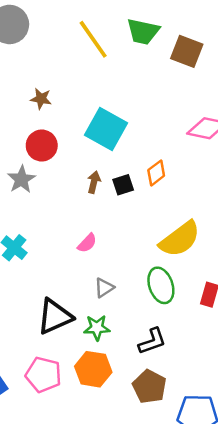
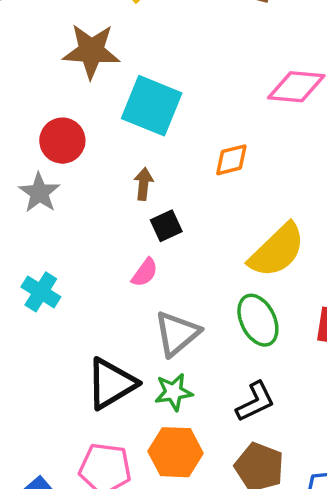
brown star: (41, 99) -> (91, 51), moved, size x1.8
orange diamond: (156, 173) -> (231, 160), turned 30
black square: (123, 185) -> (166, 226), moved
gray triangle: (104, 288) -> (177, 333), size x1.6

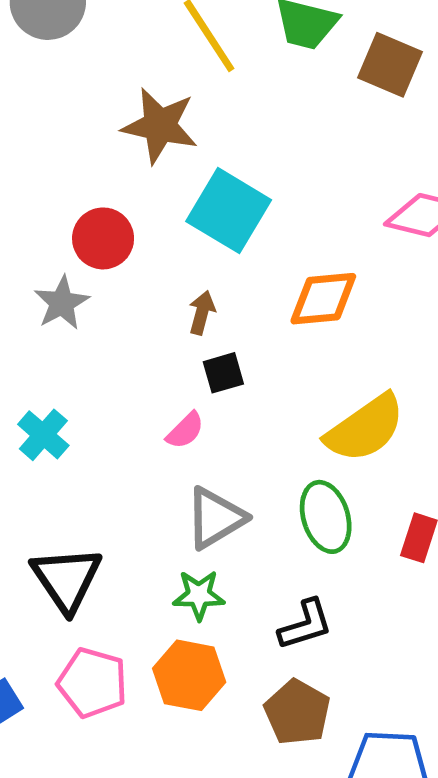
orange diamond: (231, 160) -> (323, 299), size x1.4
black triangle: (111, 383) -> (67, 579), moved, turned -42

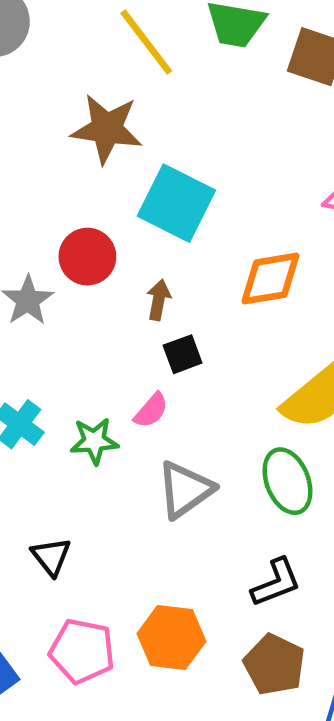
red circle: (103, 238) -> (87, 257), moved
black triangle: (67, 579) -> (51, 556), size x0.6
green star: (199, 595) -> (94, 441), moved

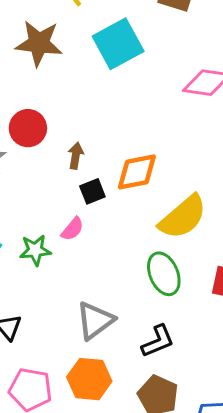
cyan square: (176, 203) -> (118, 44), moved, turned 36
orange diamond: (270, 279) -> (137, 172), moved
gray triangle: (185, 490) -> (95, 321), moved

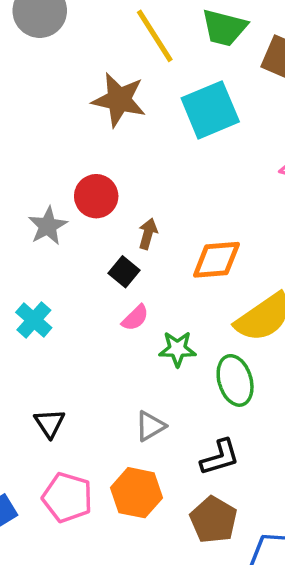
black square: (92, 191) -> (124, 272), moved, turned -35
green star: (35, 250) -> (177, 349), moved
gray triangle: (95, 321) -> (150, 426), size x0.7

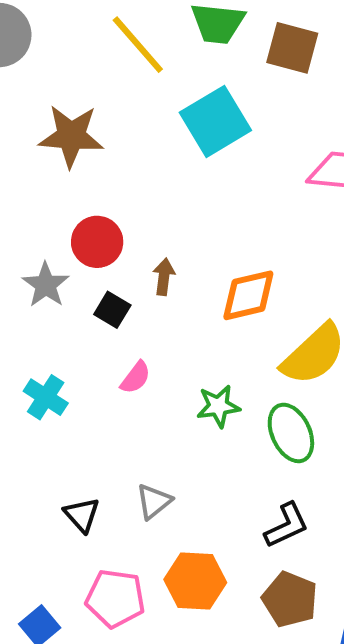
brown star: (119, 100) -> (71, 136), moved
black square: (124, 272) -> (112, 310), moved
pink semicircle: (135, 318) -> (136, 378), moved
gray triangle: (150, 426) -> (154, 502), moved

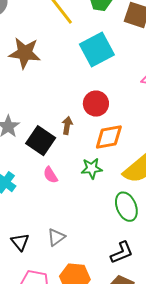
red circle: (97, 242) -> (96, 104), moved
black square: (112, 310) -> (41, 141), size x1.6
pink semicircle: (136, 378) -> (50, 175), turned 108
green star: (218, 406) -> (92, 168), moved

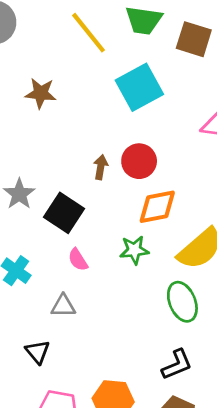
brown star: (25, 53) -> (41, 93), size x0.7
brown arrow: (67, 126) -> (101, 167), moved
gray triangle: (56, 237) -> (63, 306), moved, turned 36

